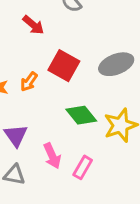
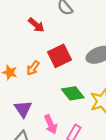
red square: (64, 66) -> (59, 56), turned 35

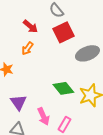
red square: (59, 56) -> (63, 32), moved
orange arrow: (33, 68) -> (27, 48), moved

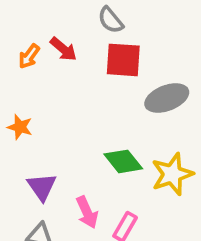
red square: (63, 32) -> (123, 60), turned 30
orange arrow: (27, 48) -> (29, 56), moved

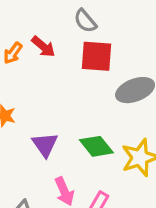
purple triangle: (42, 187) -> (45, 145), moved

